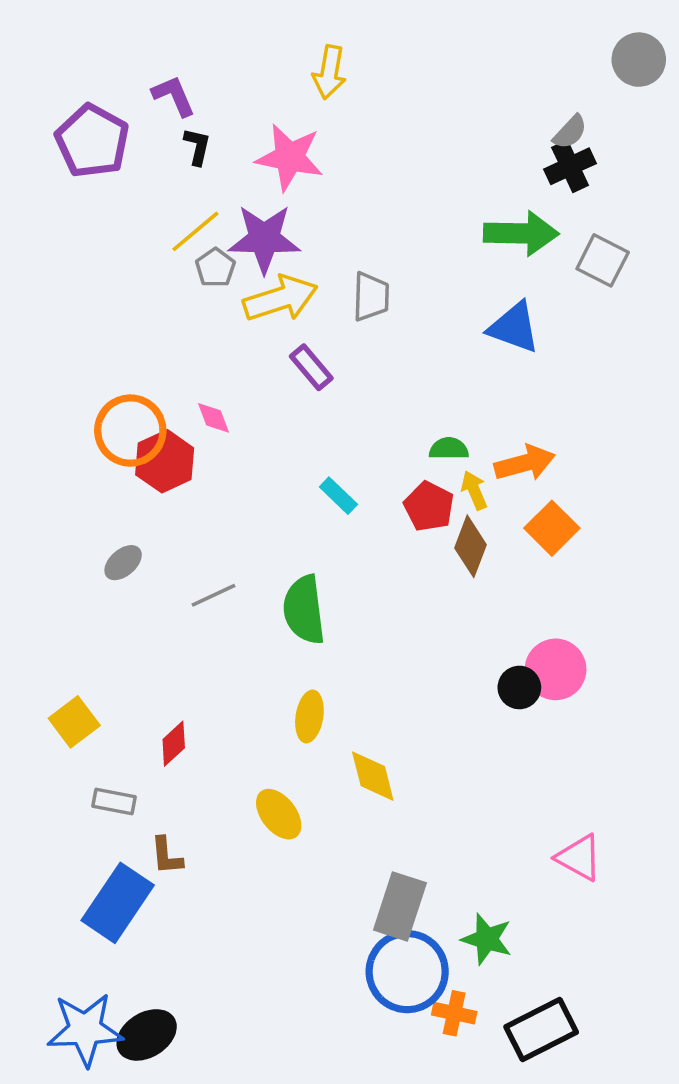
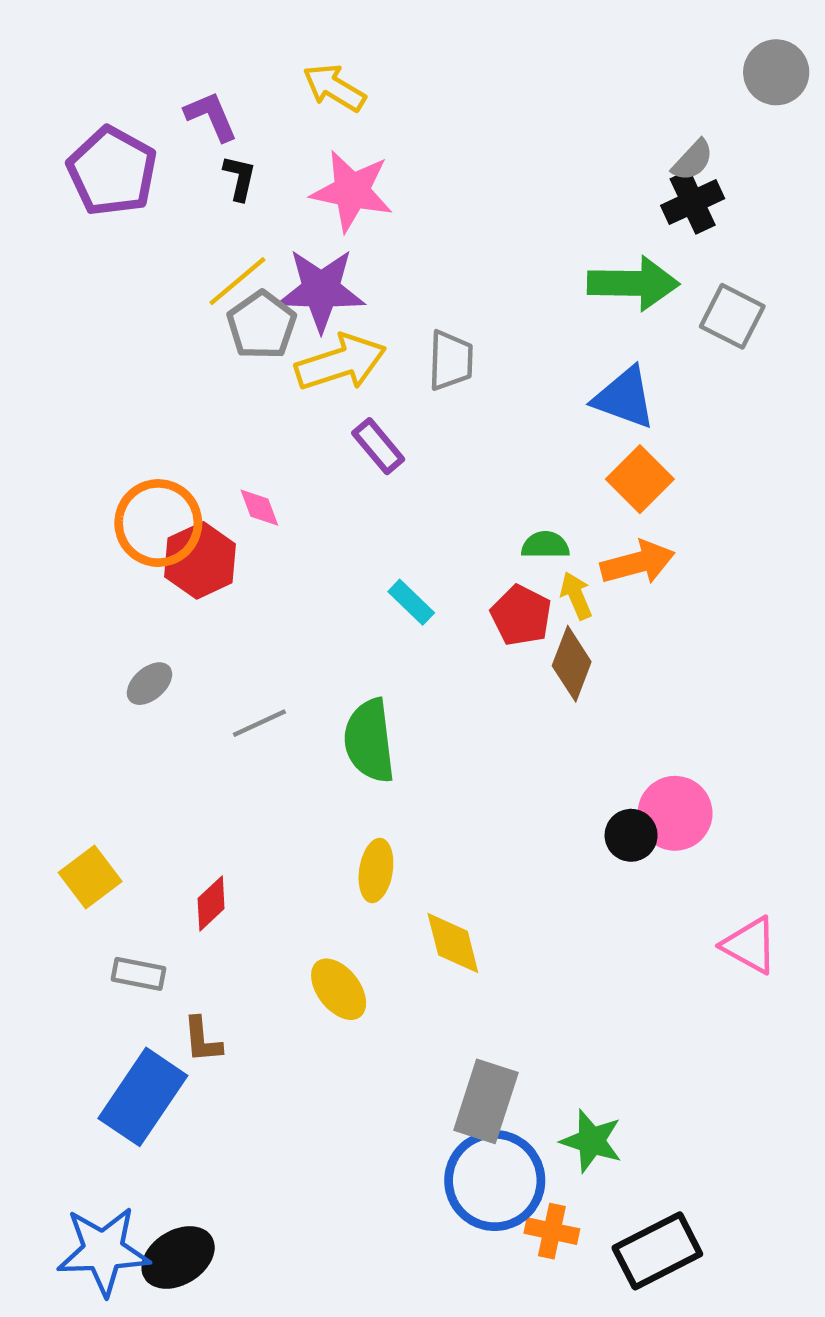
yellow arrow: (329, 72) -> (334, 88), moved, turned 111
gray pentagon: (215, 268) -> (262, 325), size x1.4
orange square: (552, 528) -> (640, 479), moved
pink triangle: (579, 858) -> (750, 945), moved

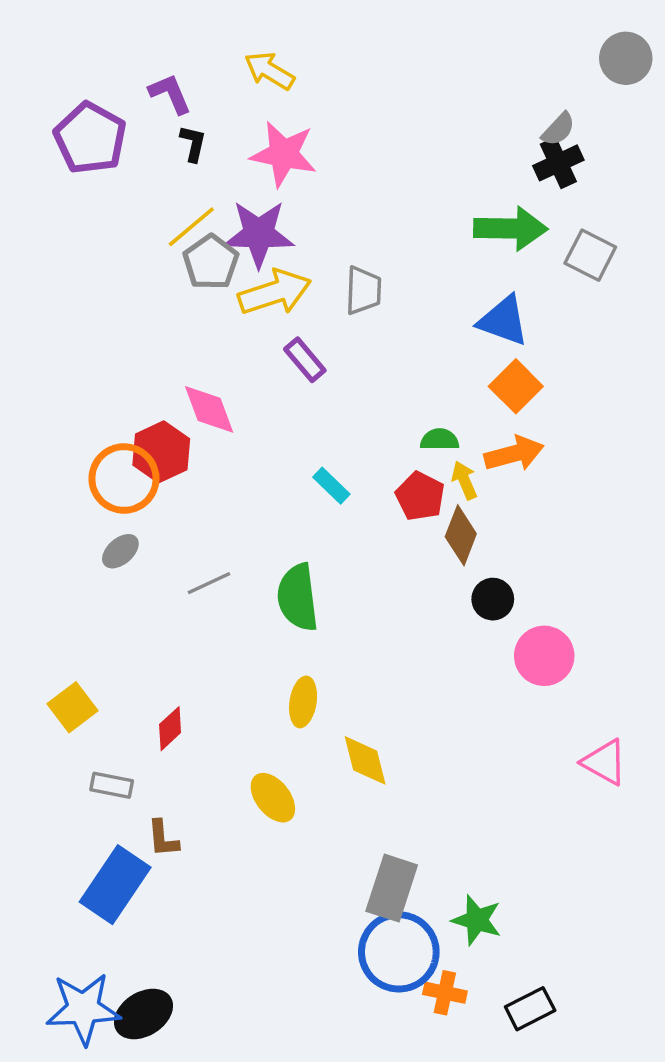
pink diamond: (259, 508) -> (209, 409), size x1.6
orange circle: (158, 523) -> (124, 479), moved
black circle: (631, 835) -> (493, 599), moved
black rectangle: (657, 1251) -> (530, 1009), size x0.7

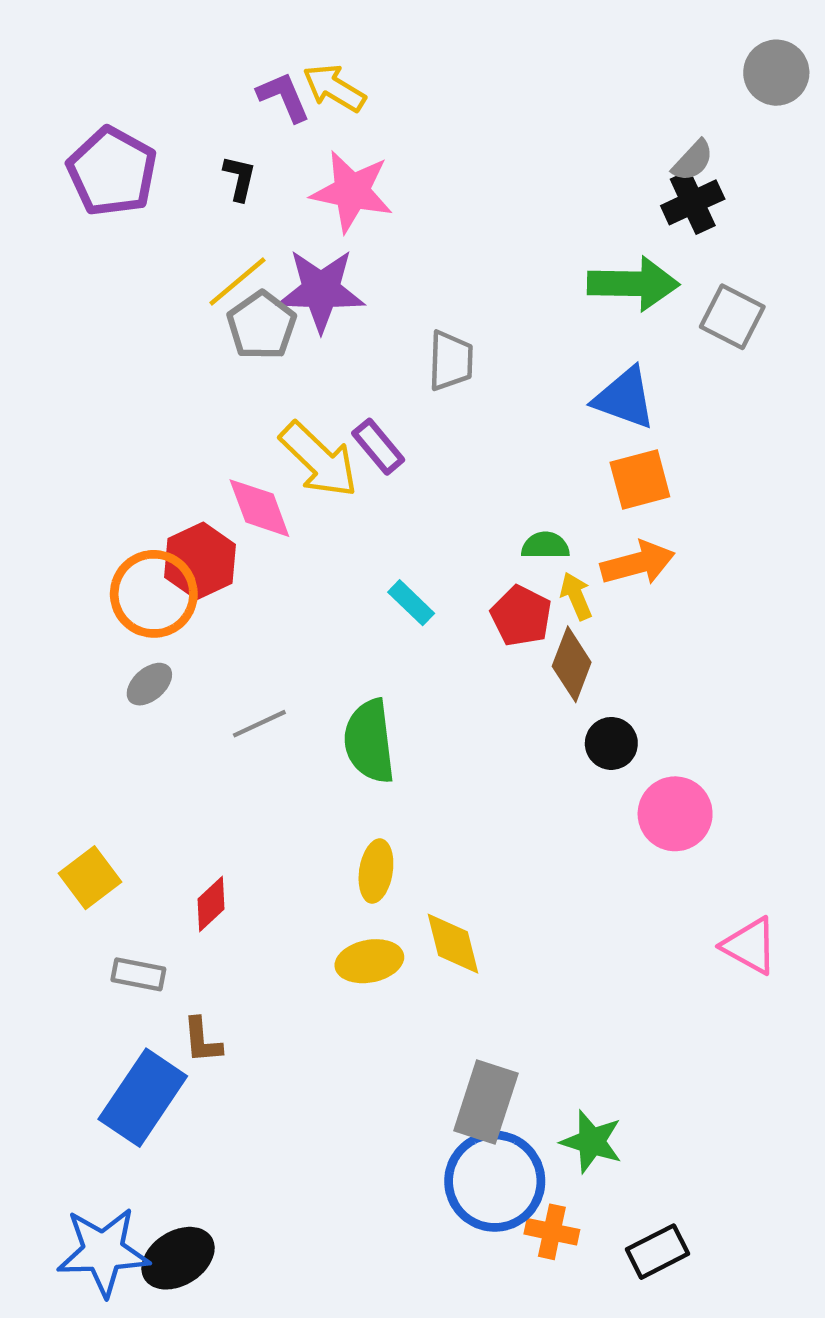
purple L-shape: (170, 94) -> (284, 97), moved
yellow arrow: (275, 292) -> (319, 460), moved, turned 62
orange square: (516, 386) -> (640, 480), turned 30
yellow ellipse: (273, 798) -> (369, 961), moved, turned -63

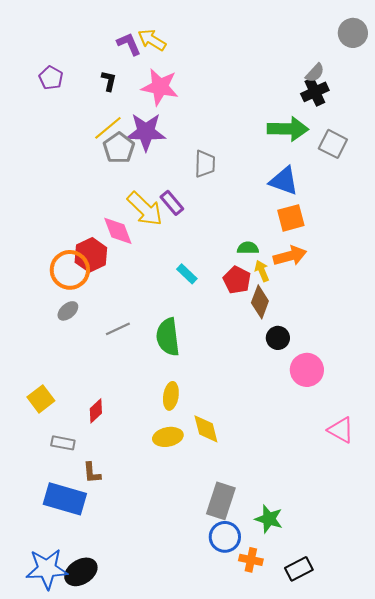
purple pentagon: (112, 172) -> (51, 78), size x0.6
blue rectangle: (143, 1098) -> (65, 499), turned 72
blue circle: (495, 1181) -> (225, 537), size x0.7

